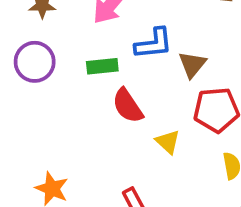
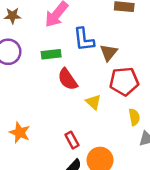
blue L-shape: (154, 44) -> (84, 39), turned 90

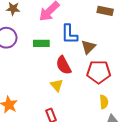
red semicircle: (68, 79) -> (64, 65), moved
yellow triangle: (93, 102) -> (57, 85), moved

